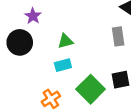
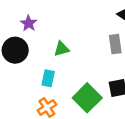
cyan rectangle: (63, 65) -> (48, 78), moved, turned -63

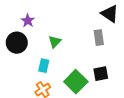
green triangle: (62, 49) -> (55, 42), turned -32

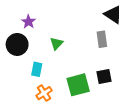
cyan rectangle: (44, 66) -> (37, 69), moved
green square: (76, 82) -> (78, 85), turned 30

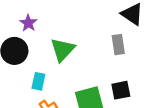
green triangle: (56, 43) -> (63, 50), size x1.5

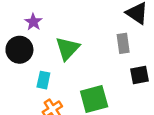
black square: (121, 90) -> (140, 75), moved

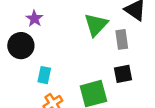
green triangle: (67, 48) -> (96, 25), moved
black square: (140, 75) -> (123, 74), moved

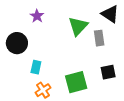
purple star: (34, 19) -> (37, 16), moved
black square: (123, 74) -> (108, 72), moved

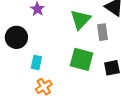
green square: (76, 82) -> (82, 59), moved, turned 30

